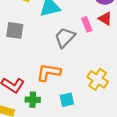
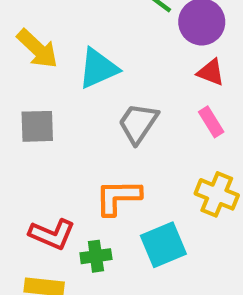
pink rectangle: (87, 24) -> (211, 122), moved
cyan square: (67, 100) -> (163, 245), size x1.5

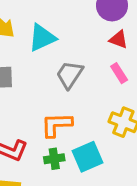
green cross: (96, 256) -> (54, 159), moved

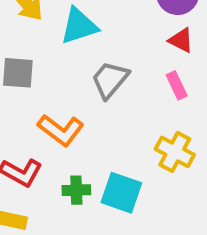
orange L-shape: (56, 125) -> (61, 130), moved, turned -148
cyan square: (88, 157) -> (121, 193), turned 36

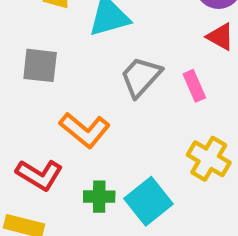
pink rectangle: (177, 85) -> (194, 86), moved
cyan square: (121, 193) -> (148, 201), turned 30

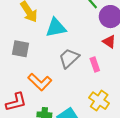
red L-shape: (39, 175) -> (16, 102), turned -50

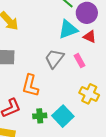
cyan triangle: (56, 28) -> (68, 29), moved
orange L-shape: (40, 82) -> (30, 85), turned 70

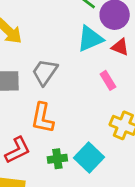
gray trapezoid: (54, 59) -> (45, 72), moved

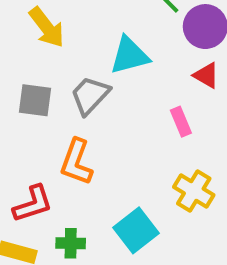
cyan triangle: (90, 39) -> (129, 55), moved
green cross: (57, 159) -> (71, 243), moved

